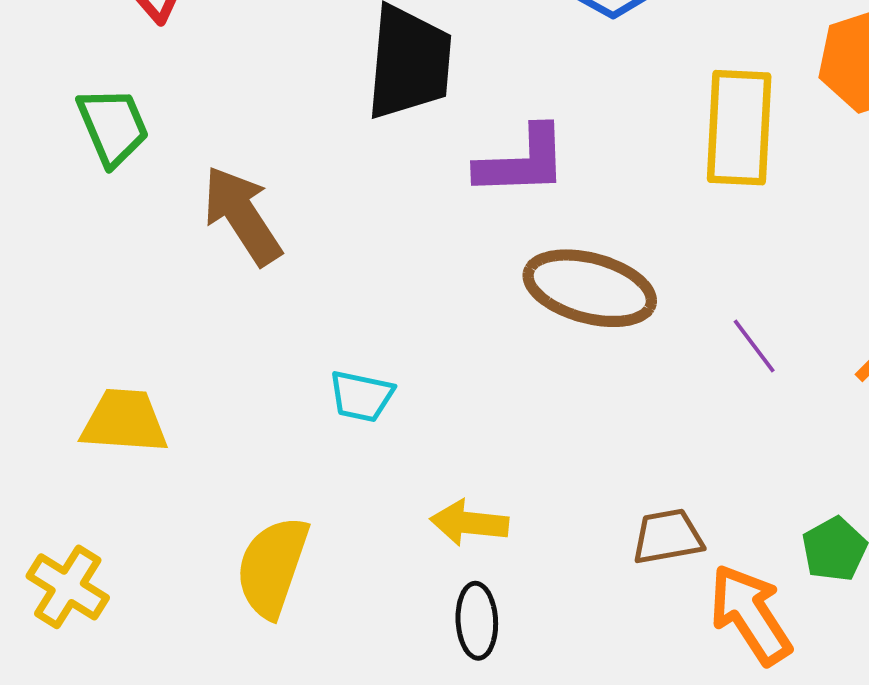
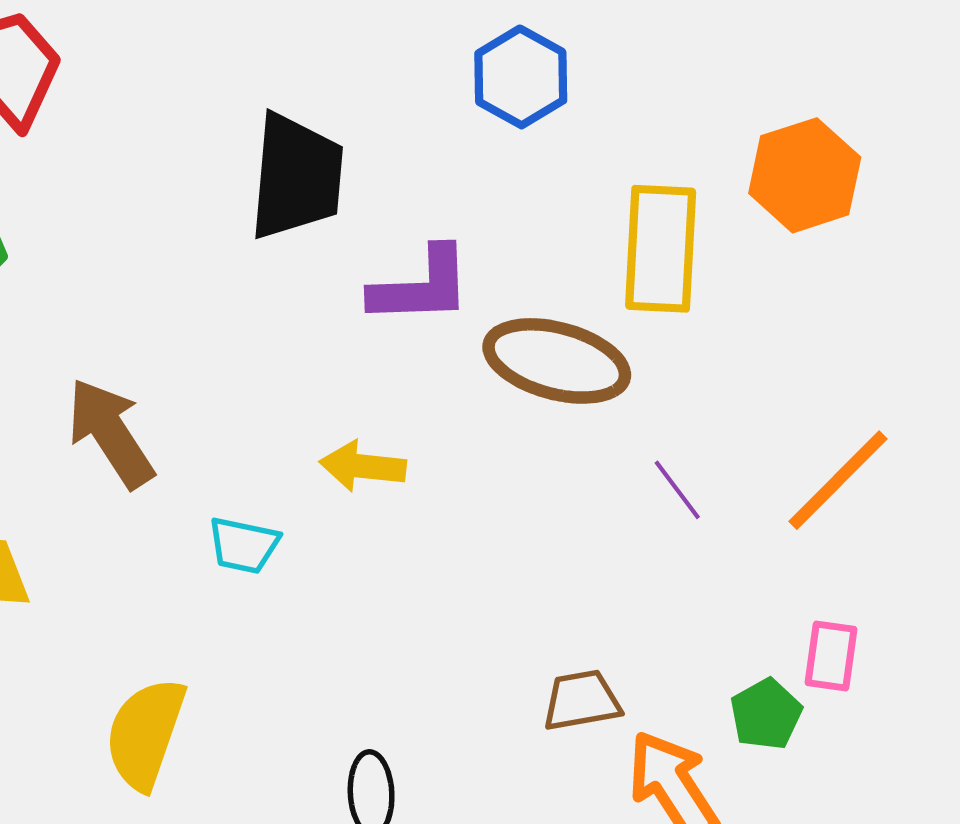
brown arrow: (242, 215) -> (111, 433), moved
brown ellipse: (590, 288) -> (557, 361), moved
yellow arrow: (469, 523) -> (363, 466), moved

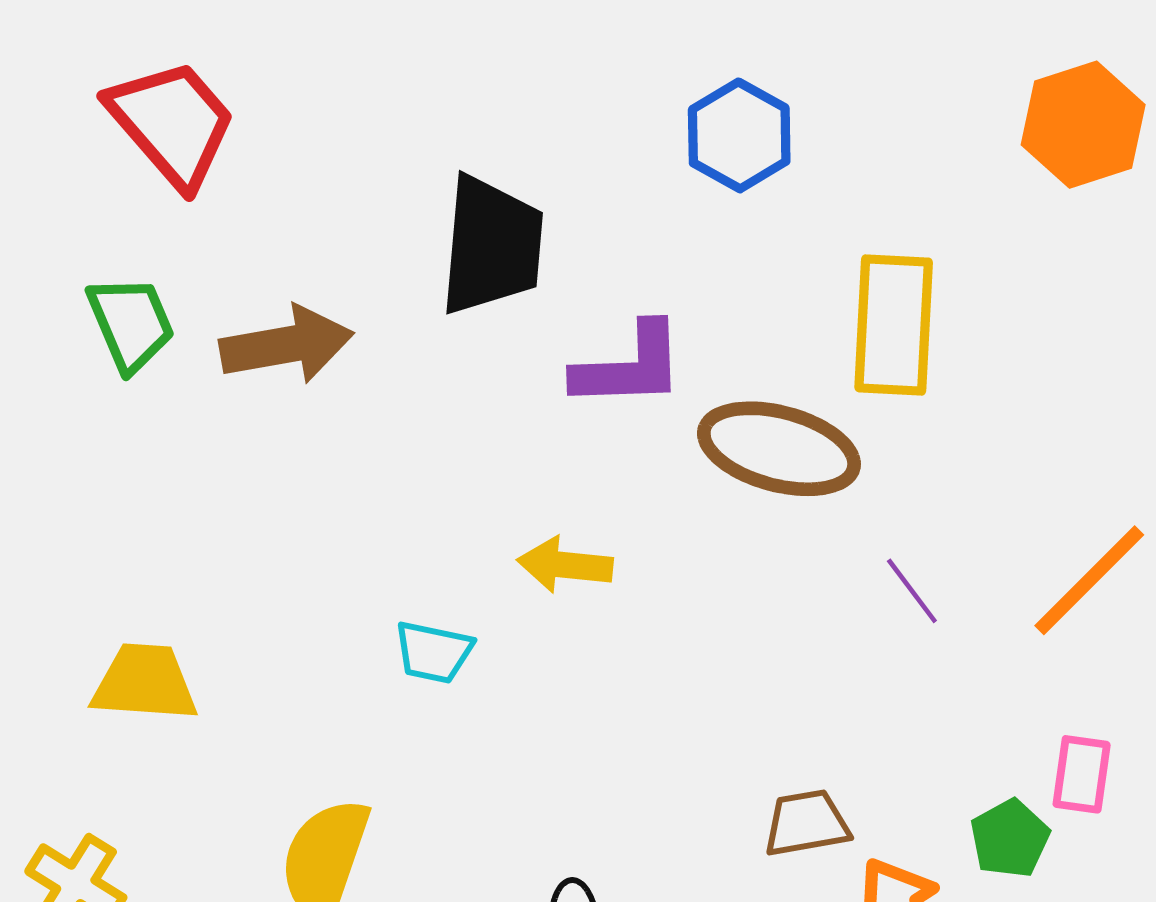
orange hexagon: (805, 175) -> (1083, 125), moved
brown arrow: (111, 433) -> (287, 345), moved, turned 113

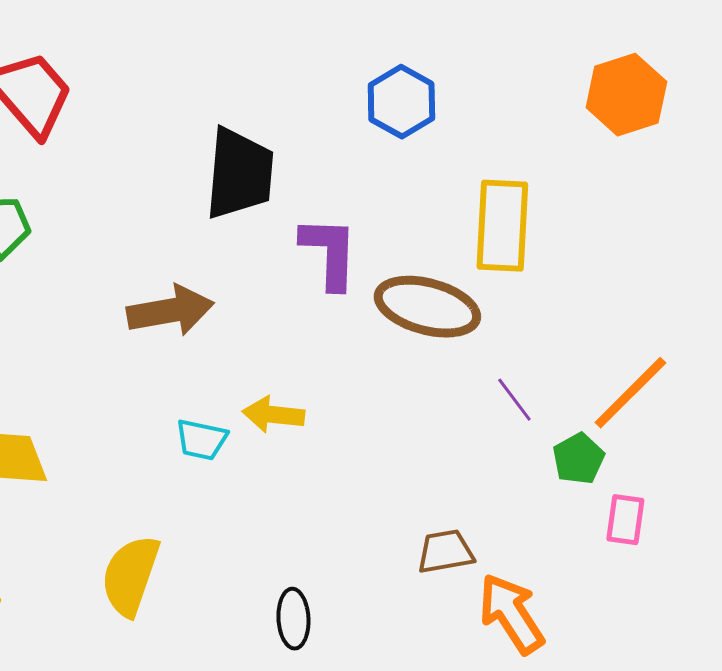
brown arrow: (287, 345) -> (170, 311), moved
purple L-shape: (629, 366) -> (329, 253), turned -86
yellow arrow: (565, 565) -> (273, 415), moved
green pentagon: (1010, 839) -> (578, 459), moved

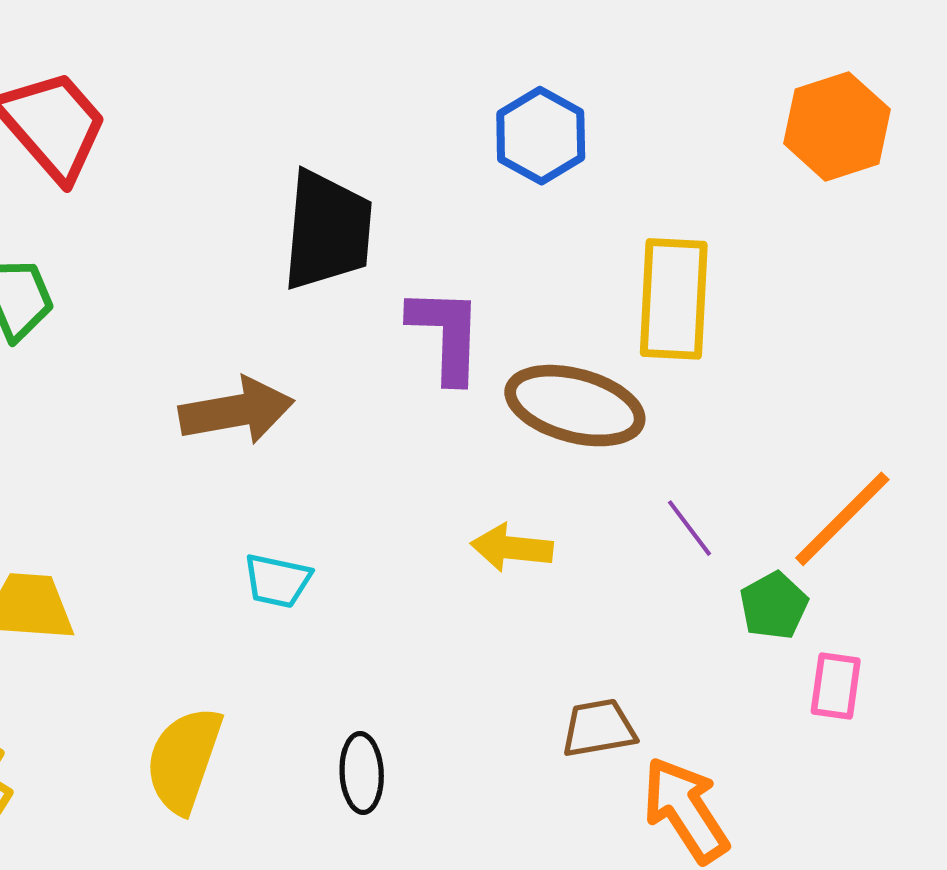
yellow arrow: (273, 415) -> (512, 548), moved
black ellipse: (293, 619) -> (362, 773), moved

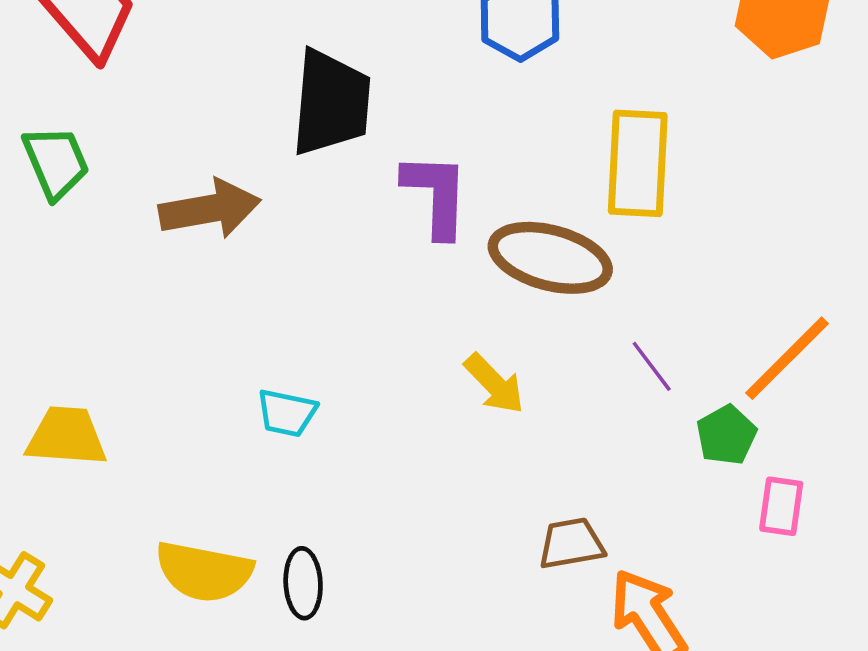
brown arrow: (237, 411) -> (210, 209), moved
yellow arrow: (512, 548) -> (494, 384), turned -140
yellow semicircle: (184, 760) -> (204, 572), turned -98
black ellipse: (362, 773) -> (303, 583), moved

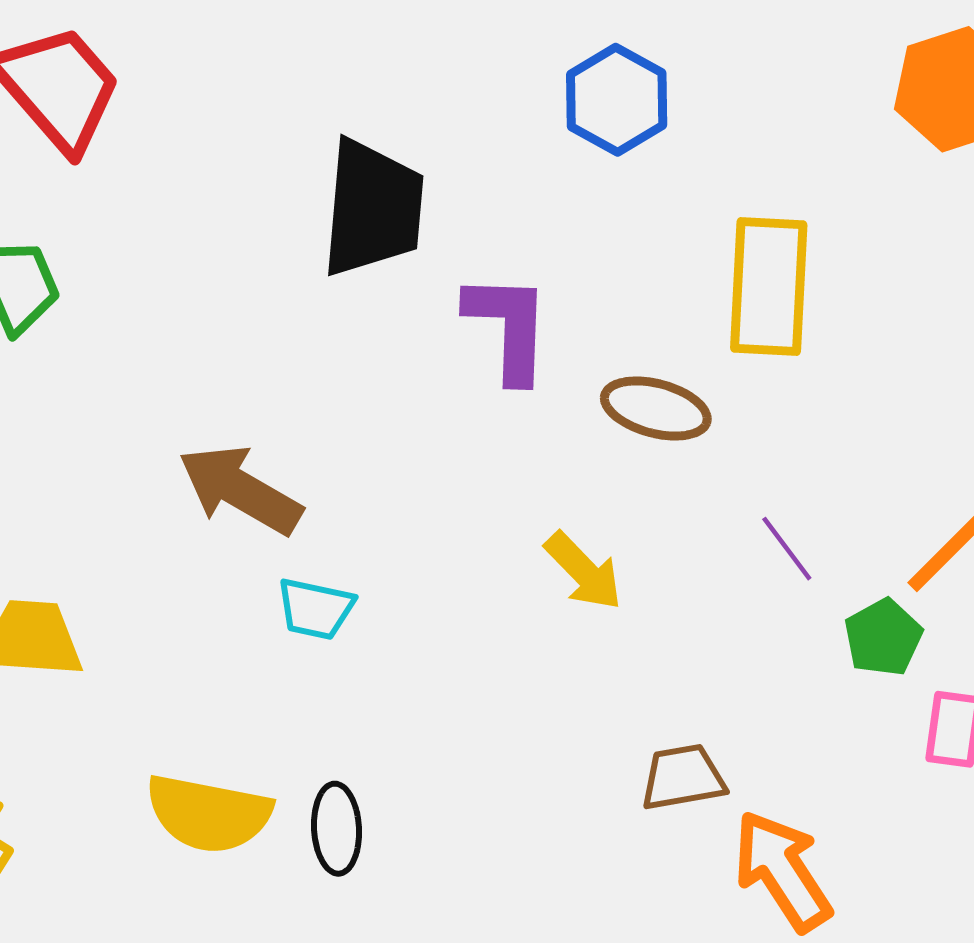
brown arrow: (210, 209) -> (240, 490), moved, turned -140
brown ellipse: (550, 258) -> (656, 408), size x0.7

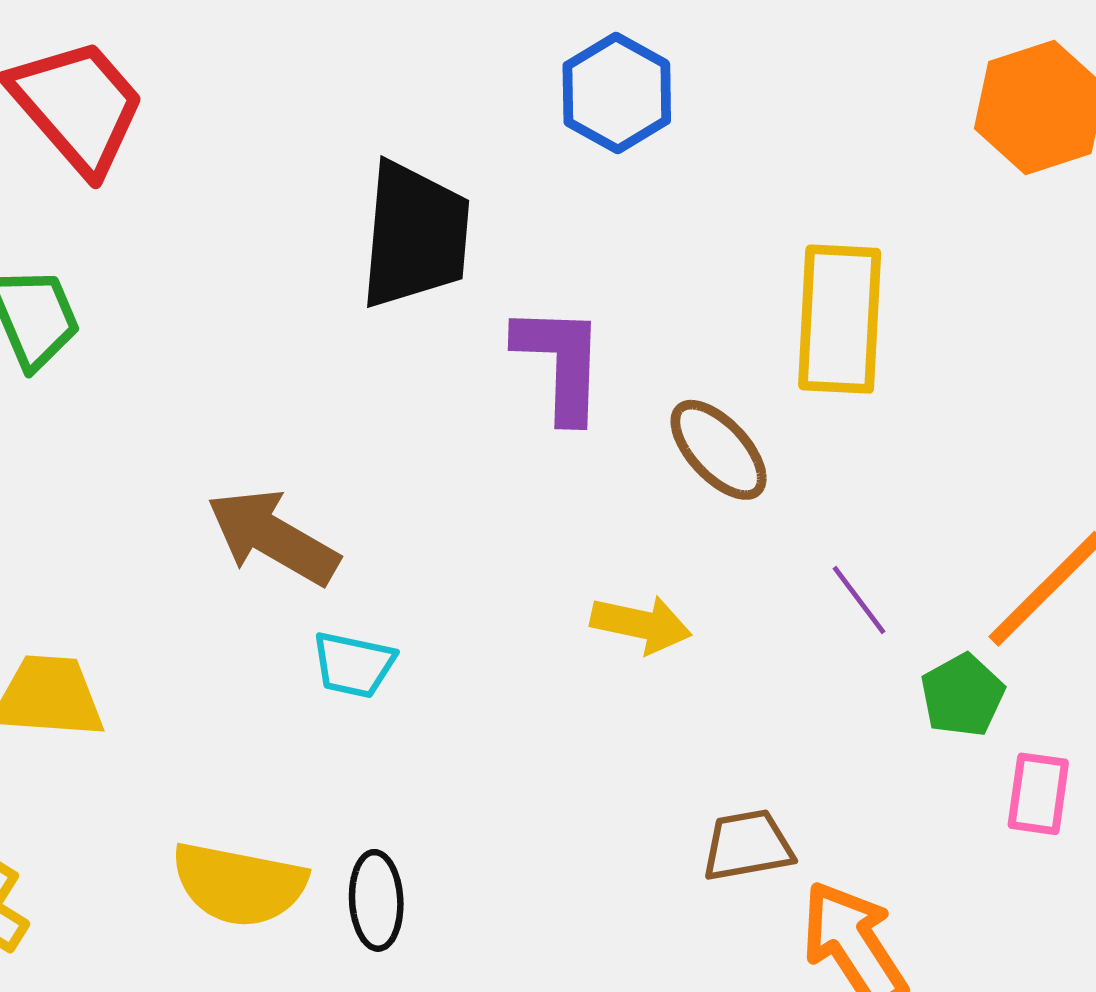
blue hexagon: (617, 100) -> (617, 93), moved
brown ellipse: (656, 408) -> (719, 450), turned 32
yellow arrow: (584, 571) -> (641, 624), turned -34

